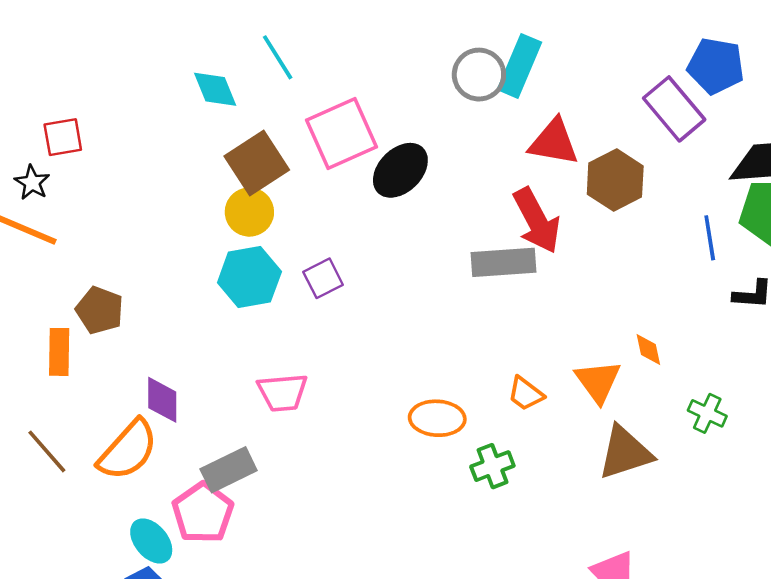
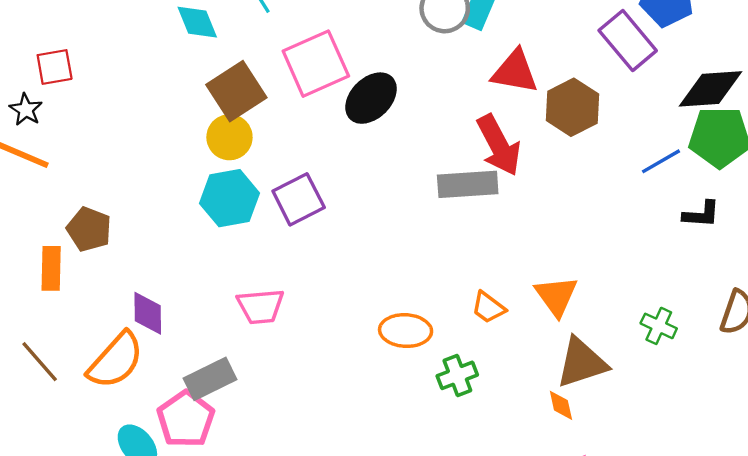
blue line: (710, 238) -> (661, 161), turned 69
purple square: (323, 278) -> (299, 199), size x1.4
orange diamond: (648, 350) -> (561, 405), moved

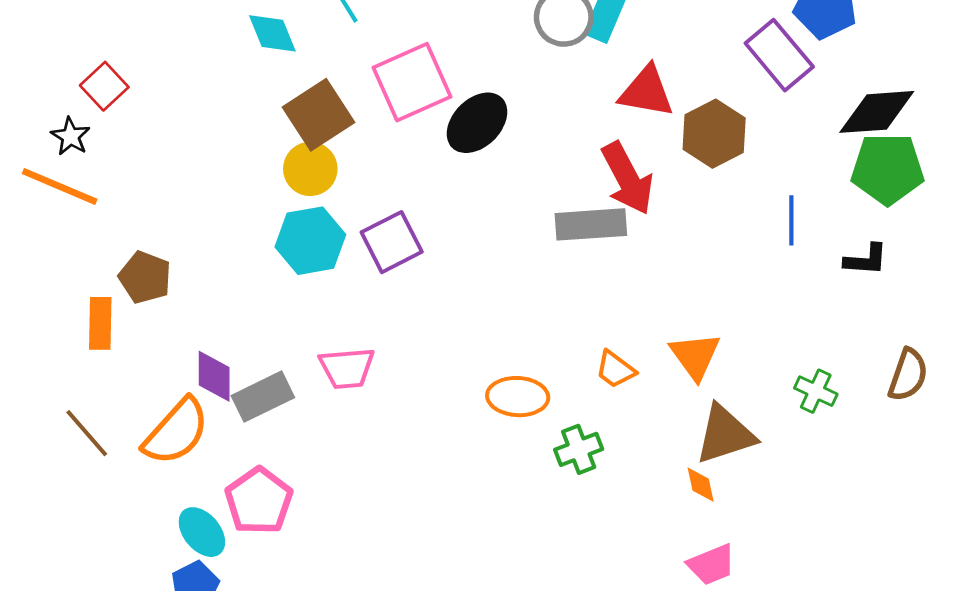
red square: (55, 67) -> (104, 86), turned -33
blue line: (661, 161) -> (791, 220), moved, turned -60
gray rectangle: (210, 379) -> (263, 397), moved

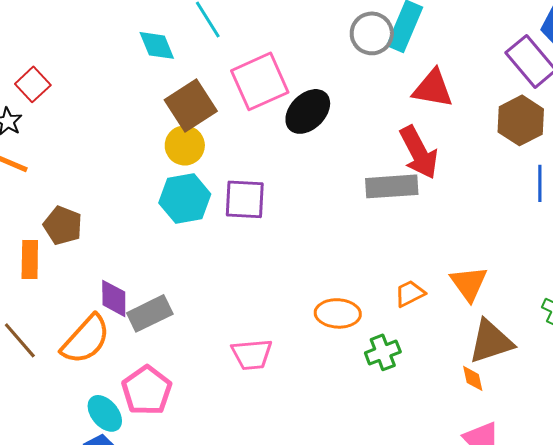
brown hexagon: (714, 134) -> (521, 120), moved
purple square: (392, 242) -> (245, 199), turned 30
pink trapezoid: (347, 368) -> (252, 354), moved
orange trapezoid: (615, 369) -> (410, 293), turned 116

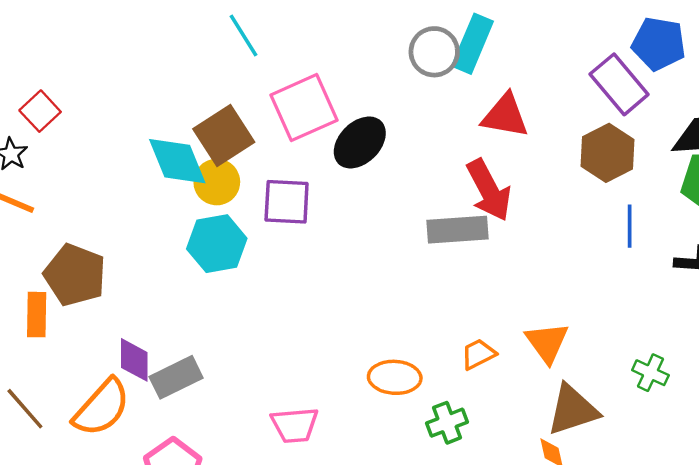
cyan diamond: (157, 45) -> (177, 161), moved, size x1.4
purple square: (245, 199) -> (287, 202), moved
brown pentagon: (63, 225) -> (75, 275), size x1.4

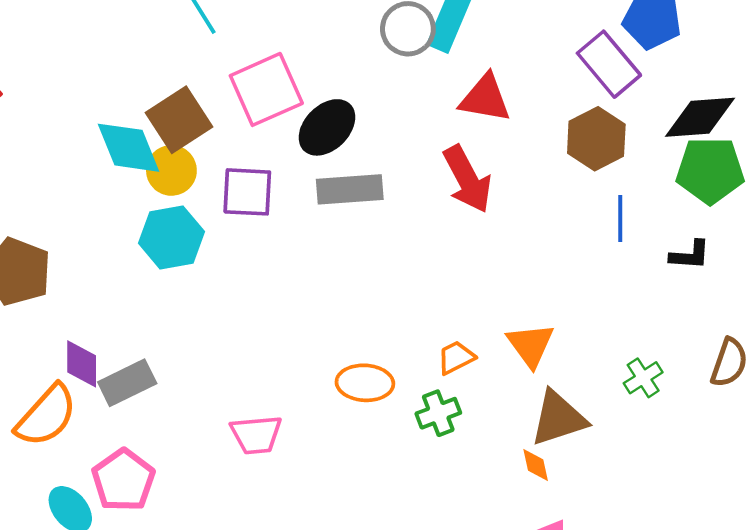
gray rectangle: (457, 230) -> (350, 189), moved
green cross: (650, 373) -> (643, 378), turned 32
green cross: (447, 423) -> (438, 413), moved

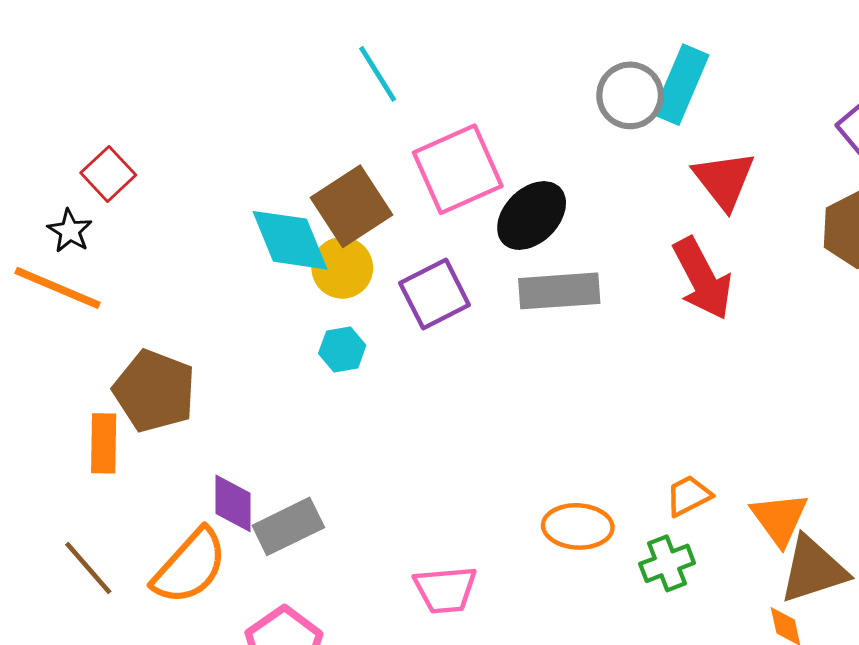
red triangle: (485, 98) -> (724, 180), turned 42
purple square: (247, 192) -> (435, 294), turned -30
cyan hexagon: (171, 237) -> (342, 349), size x0.6
orange triangle: (531, 345) -> (779, 519), moved

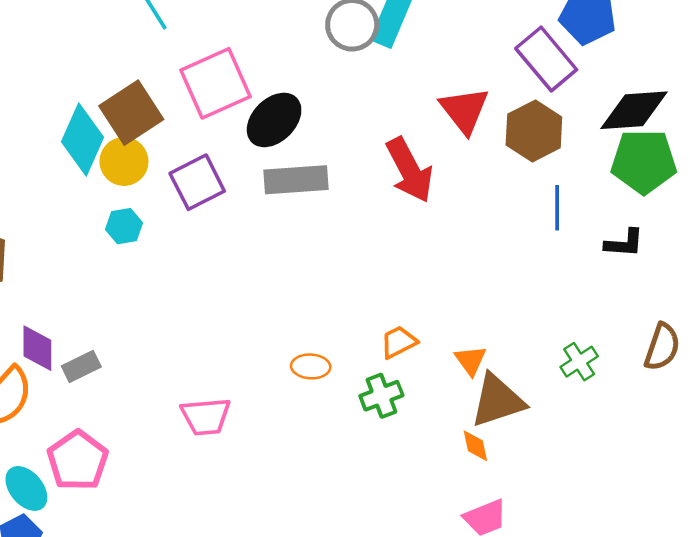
red triangle: (724, 180) -> (464, 110), moved
cyan diamond: (290, 240) -> (82, 139), turned 46
orange triangle: (779, 519) -> (471, 360), size x0.7
gray rectangle: (288, 526) -> (81, 366), size x0.7
orange ellipse: (578, 526) -> (311, 366), size x0.7

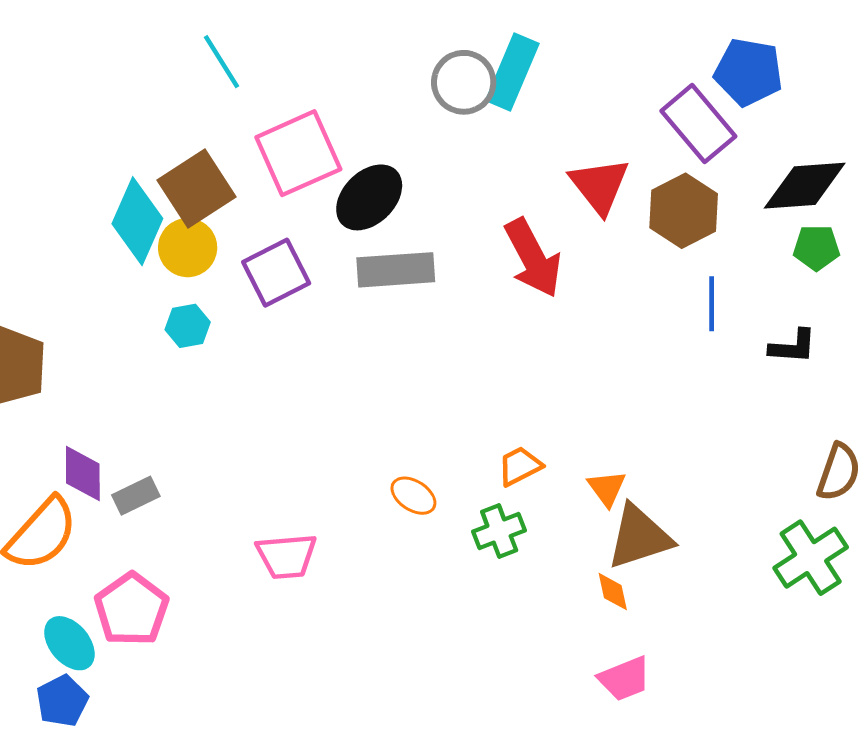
green pentagon: (644, 161) -> (816, 248), size x0.6
green cross: (579, 362) -> (811, 558), moved, size x1.6
orange ellipse: (311, 366) -> (413, 496), turned 30

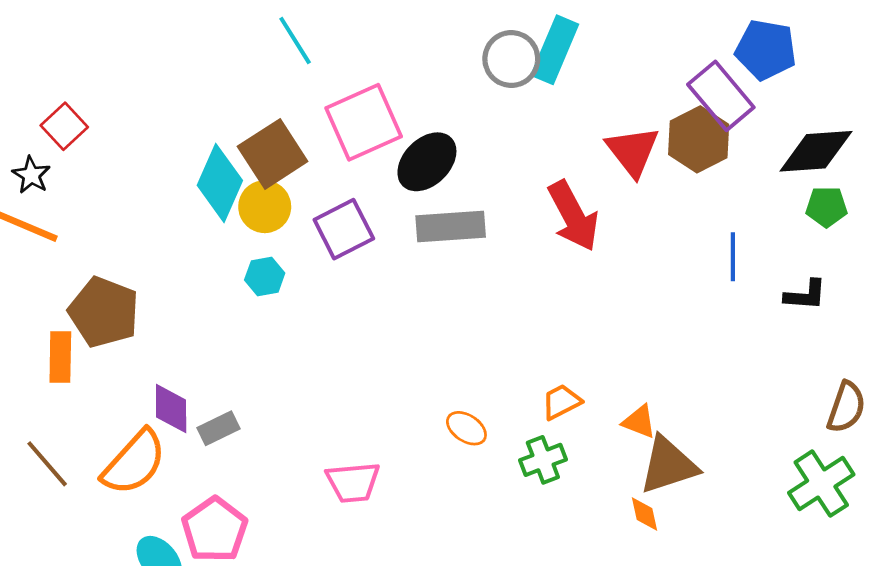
brown hexagon: (684, 211) -> (699, 139), moved
orange triangle: (607, 488) -> (639, 422), turned -33

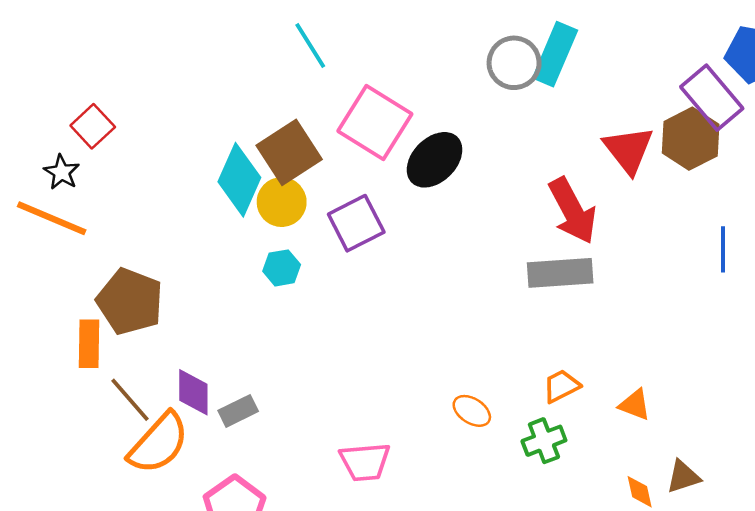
pink square: (364, 122) -> (375, 123), turned -34
gray rectangle: (451, 226) -> (560, 273), moved
brown line: (47, 464) -> (130, 400), moved
brown triangle: (668, 465) -> (683, 477), moved, size x0.6

